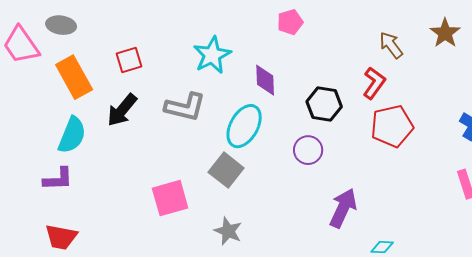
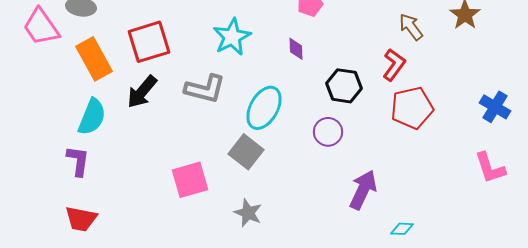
red square: (129, 60) -> (149, 42), size x1.6
purple diamond: (265, 80) -> (296, 49), moved, size x0.7
purple L-shape: (58, 179) -> (78, 161), turned -80

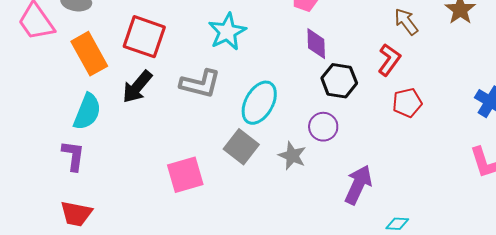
red square: (149, 42) -> (144, 37), turned 36
purple diamond: (296, 49) -> (316, 44), moved, size x1.4
red pentagon: (412, 108) -> (407, 103), size x0.7
gray star: (248, 213) -> (292, 156), moved

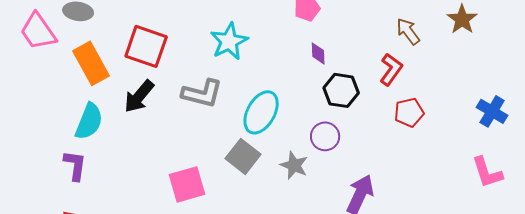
purple diamond: (316, 44) -> (318, 53), size x0.7

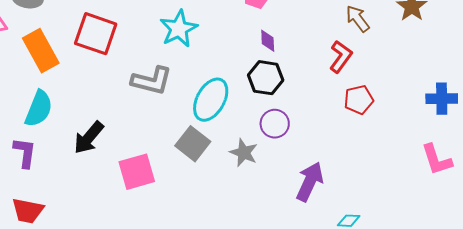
black hexagon: (341, 90) -> (266, 78), moved
black arrow: (139, 96) -> (89, 138), moved
blue cross: (492, 111) -> (442, 99), turned -32

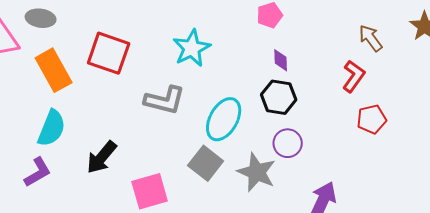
purple L-shape: (25, 153) -> (38, 172), turned 52
gray star: (244, 153) -> (257, 172), size x1.4

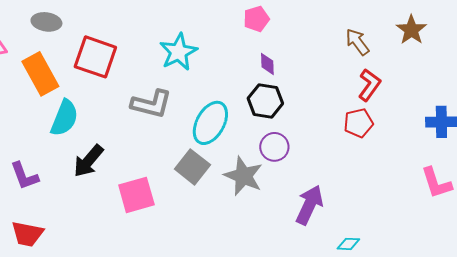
gray ellipse: (41, 18) -> (46, 22), moved
red L-shape: (354, 76) -> (369, 85), moved
cyan semicircle: (52, 128) -> (64, 118), moved
purple L-shape: (38, 172) -> (24, 176), turned 100

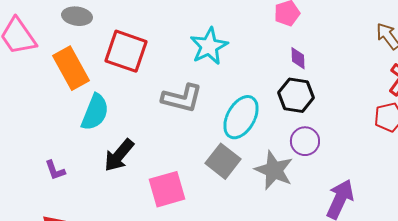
purple L-shape: (24, 176) -> (55, 170), size x0.7

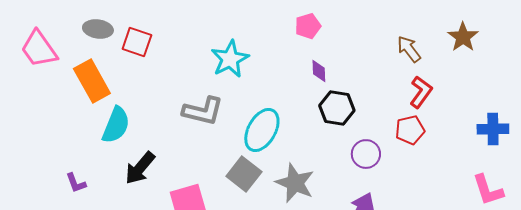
red square: (126, 51) -> (137, 42), moved, size x0.7
black hexagon: (296, 95) -> (337, 108), moved
purple circle: (305, 141) -> (366, 154), moved

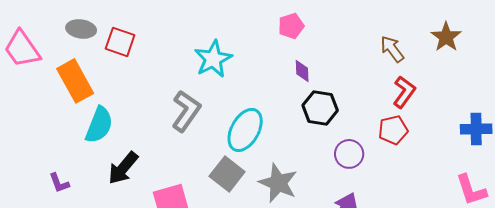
gray L-shape: (203, 111) -> (186, 111), turned -69

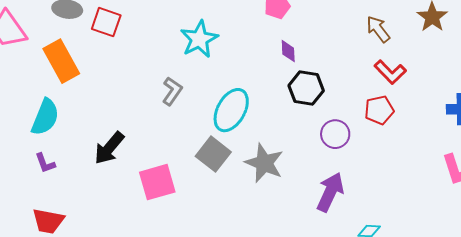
red L-shape: (404, 92) -> (390, 72), turned 100
gray L-shape: (186, 111) -> (172, 91), size x0.7
cyan semicircle: (99, 125) -> (45, 117), moved

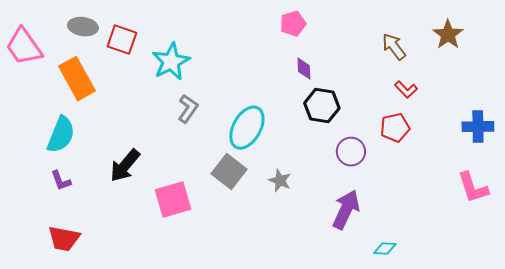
cyan star: (199, 39) -> (171, 62), moved
red L-shape: (390, 72) -> (406, 90), size x0.7
gray star: (264, 163) -> (280, 181), size x0.6

